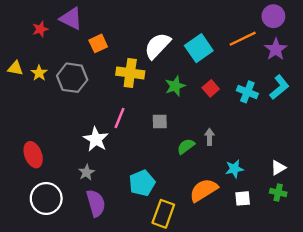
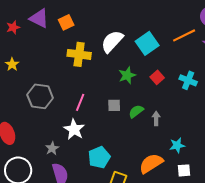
orange square: (98, 43) -> (66, 22), moved
yellow cross: (130, 73) -> (79, 54), moved
gray hexagon: (72, 78) -> (40, 96), moved
white star: (96, 139) -> (74, 129), moved
green semicircle: (186, 146) -> (136, 111), moved

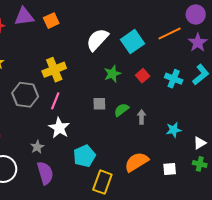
purple triangle: (39, 18) -> (24, 17), turned -35
yellow cross: (79, 54) -> (54, 70), moved, turned -30
pink line: (80, 102) -> (55, 101), moved
cyan star: (177, 145) -> (174, 130), moved

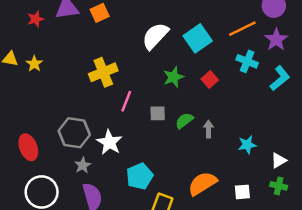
cyan cross: (174, 79) -> (247, 61), moved
gray hexagon: (25, 95) -> (74, 133), moved
pink line: (55, 101) -> (126, 101), moved

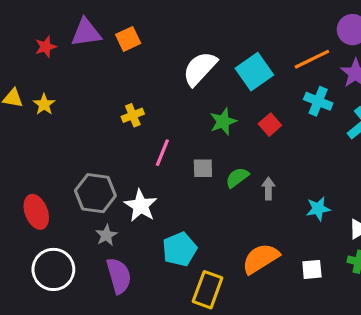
yellow cross: (103, 72) -> (133, 115), size x0.6

